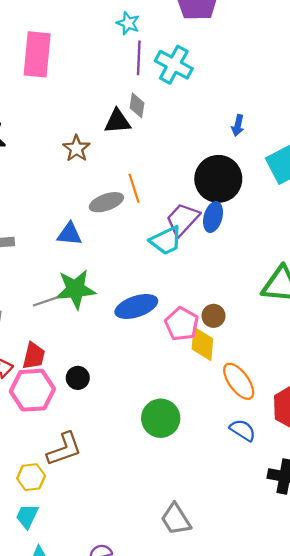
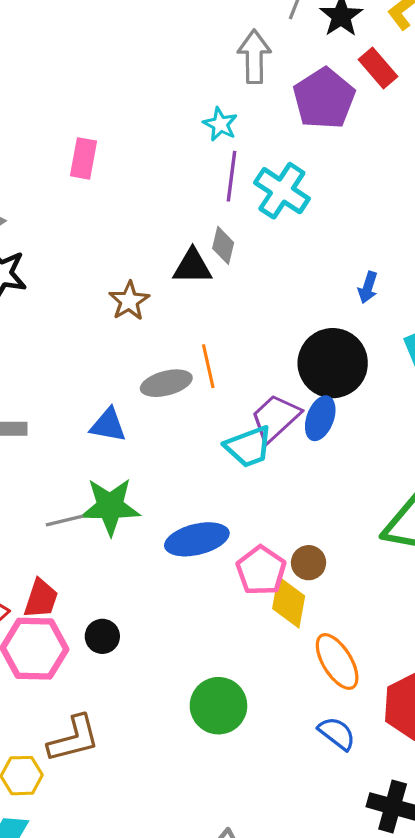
pink rectangle: (37, 54) -> (83, 158), size x0.6

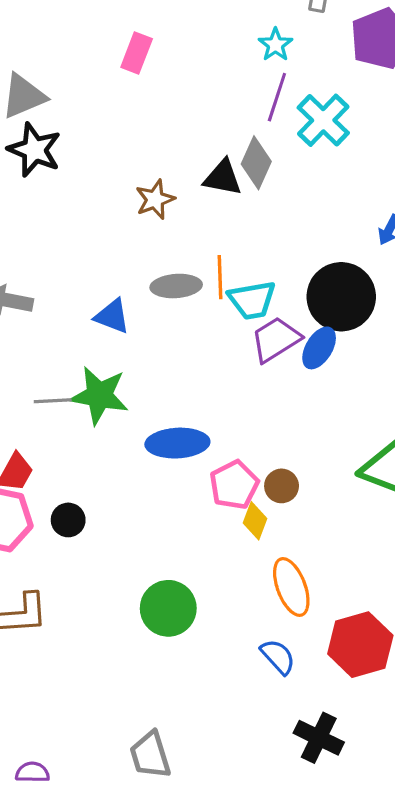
gray diamond: (223, 245) -> (256, 163), size x1.4
cyan trapezoid: (249, 447) -> (252, 300), moved
yellow diamond: (289, 602) -> (255, 521), size x0.7

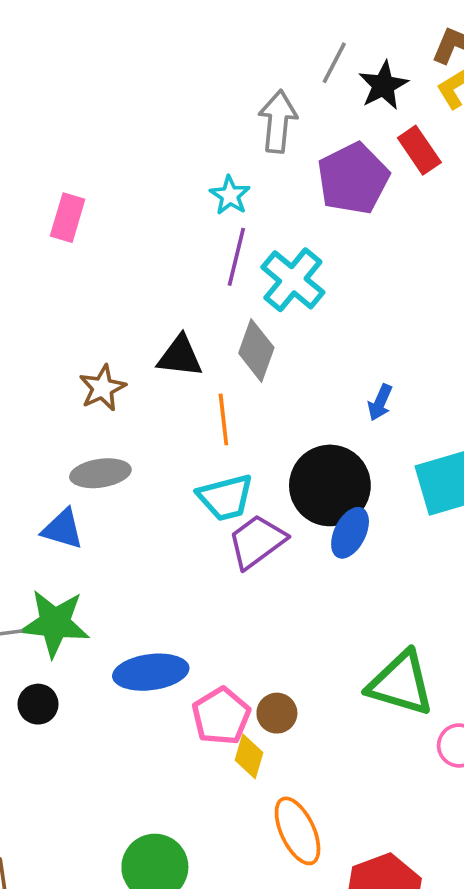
gray diamond: (256, 163) -> (256, 350), moved
orange line: (220, 277) -> (223, 419), moved
gray ellipse: (176, 286) -> (100, 473), moved
blue ellipse: (319, 348) -> (350, 533), moved
black circle: (68, 520) -> (38, 704), moved

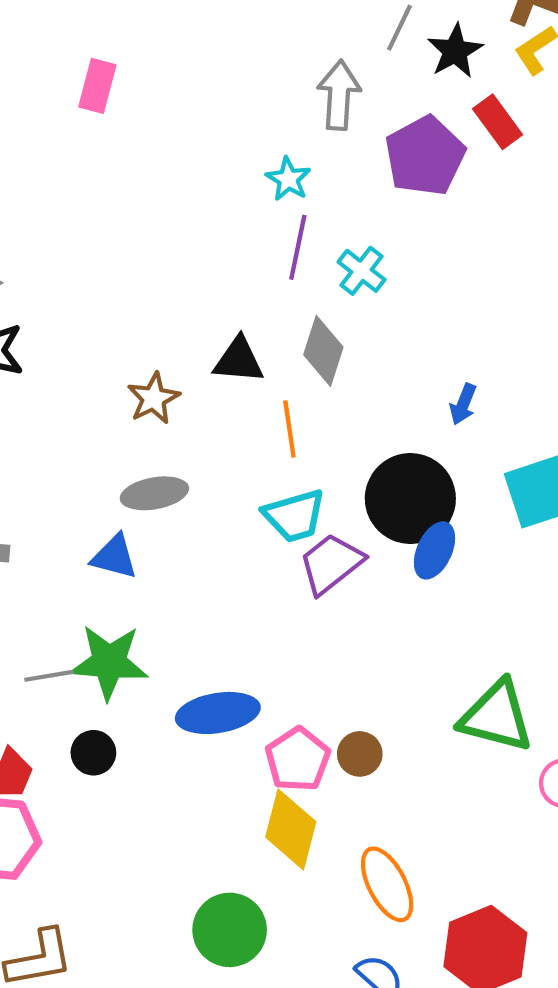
pink rectangle: (68, 218) -> (97, 86), moved
cyan cross: (293, 280) -> (362, 271), size x0.7
yellow diamond: (249, 756) -> (291, 829), moved, size x1.6

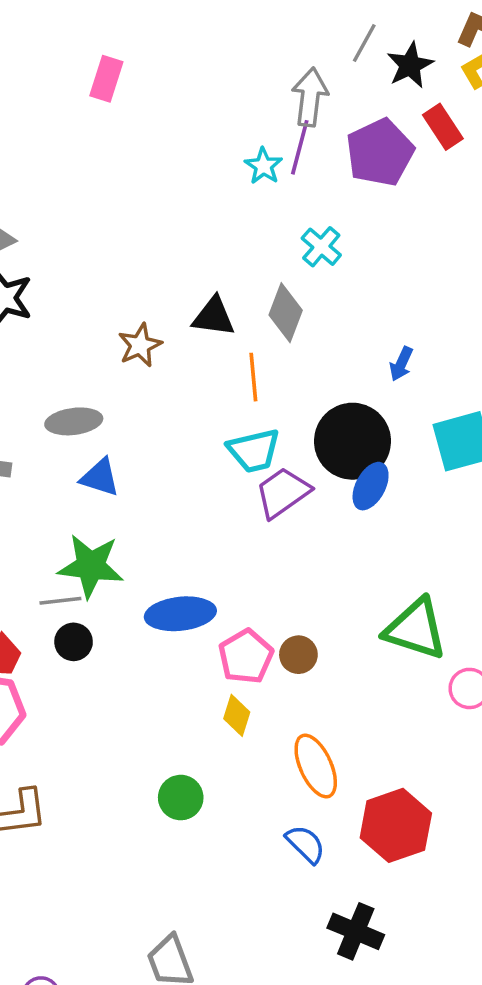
purple line: (298, 247) -> (300, 147), moved
gray ellipse: (154, 493) -> (74, 421), moved
gray line: (49, 676) -> (60, 601), moved
yellow diamond: (291, 829) -> (237, 715), size x0.6
green circle: (230, 930) -> (181, 798), size x0.7

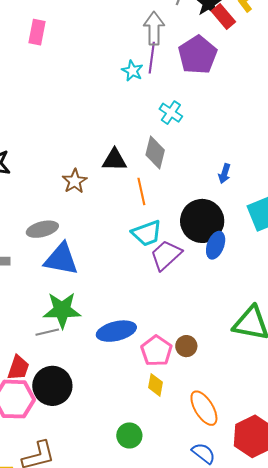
red rectangle: (443, 127) -> (223, 16), moved
blue triangle: (100, 477) -> (61, 259), size x1.5
black circle: (74, 642) -> (52, 386), moved, size x1.8

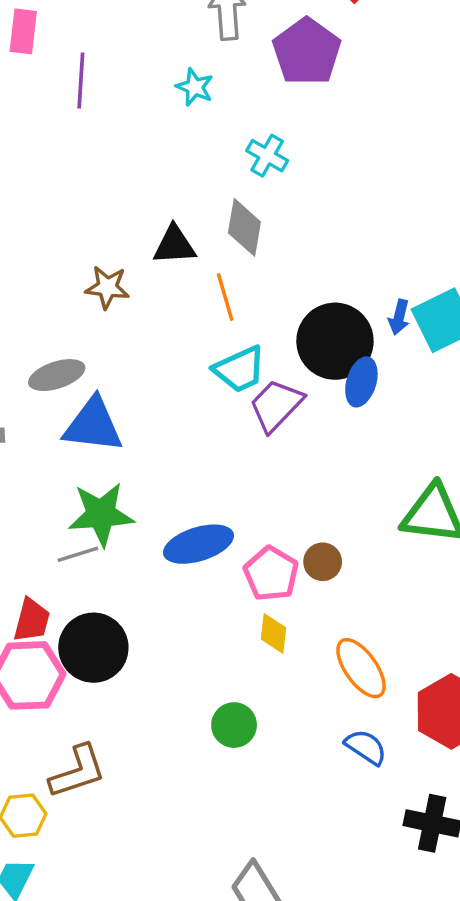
purple line: (152, 58) -> (81, 81), moved
blue arrow: (224, 174) -> (399, 317), moved
brown star: (75, 181) -> (107, 287), turned -30

